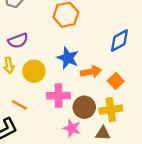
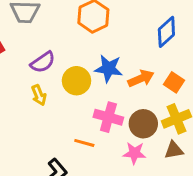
yellow circle: (34, 71) -> (76, 81), moved
pink cross: (59, 96) -> (108, 117), turned 30
orange line: (19, 105) -> (84, 143), moved

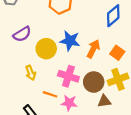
orange arrow: (141, 78) -> (93, 49), turned -42
yellow arrow: (39, 95) -> (31, 73), moved
brown triangle: (174, 150) -> (104, 101), moved
pink star: (134, 153) -> (69, 103), moved

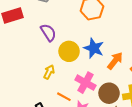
purple semicircle: (22, 34) -> (48, 32), turned -102
yellow arrow: (31, 73) -> (49, 72), turned -144

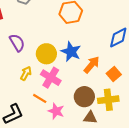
purple semicircle: (48, 32) -> (17, 43), moved
pink cross: (85, 83) -> (51, 78), moved

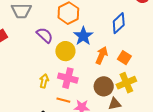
purple semicircle: (17, 43) -> (45, 35), moved
blue star: (71, 52) -> (83, 36), moved, turned 30
yellow circle: (46, 54) -> (65, 51), moved

